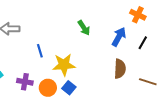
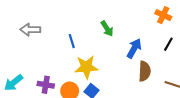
blue arrow: (119, 37) -> (134, 48), moved
blue line: (40, 51) -> (72, 41), moved

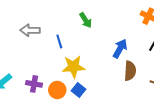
green arrow: (107, 29) -> (86, 20), moved
gray arrow: (30, 30) -> (30, 30), moved

